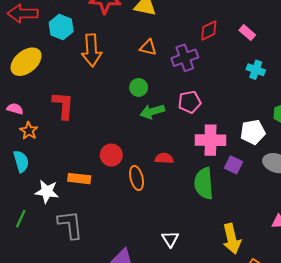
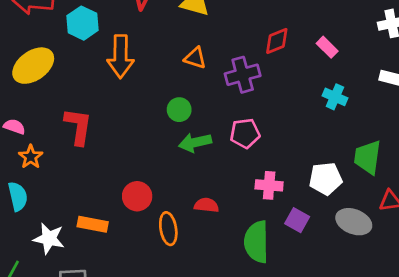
pink cross: (210, 140) -> (269, 185), size x0.7

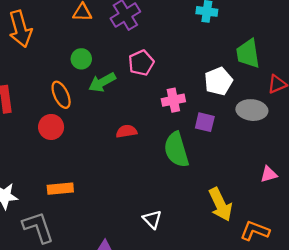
red circle: (137, 196) -> (51, 127), moved
orange rectangle: (93, 224) -> (60, 189), moved
orange ellipse: (168, 229) -> (61, 95), moved

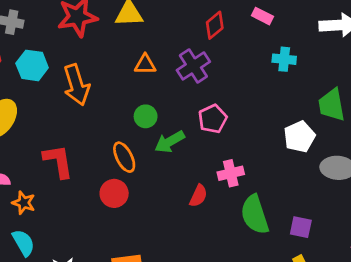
pink cross: (173, 100) -> (231, 173), moved
purple square: (205, 122) -> (301, 227), moved
red semicircle: (126, 131) -> (198, 196), turned 126

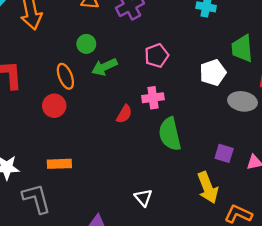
pink pentagon: (213, 119) -> (157, 56), moved
purple square: (301, 227) -> (224, 153), moved

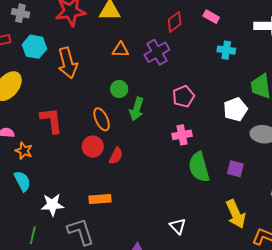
green arrow: (104, 67) -> (137, 109), turned -45
red semicircle: (124, 114) -> (116, 156), moved
purple square: (224, 153) -> (235, 169), moved

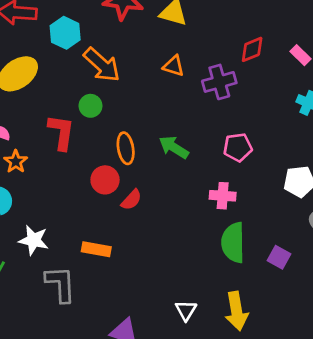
orange arrow: (68, 63) -> (102, 65), turned -48
green circle: (119, 89) -> (90, 106), moved
green arrow: (137, 109) -> (174, 147), turned 90
yellow arrow: (236, 214) -> (237, 311), moved

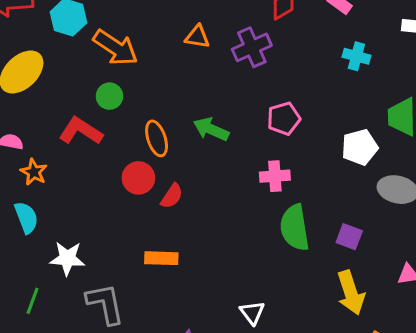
red L-shape: (61, 132) -> (81, 131), turned -57
orange rectangle: (96, 249) -> (161, 258), moved
yellow arrow: (237, 311) -> (351, 293), moved

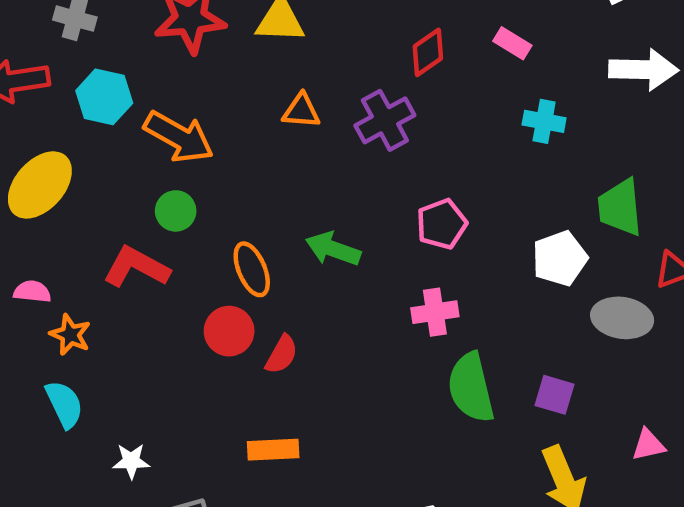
white star: (67, 258) -> (131, 461), size x0.7

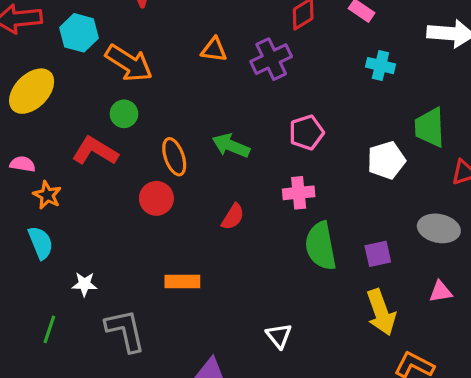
gray ellipse: (622, 318) -> (439, 228), moved
red semicircle: (282, 354) -> (233, 217), moved
purple square: (554, 395) -> (378, 254), turned -32

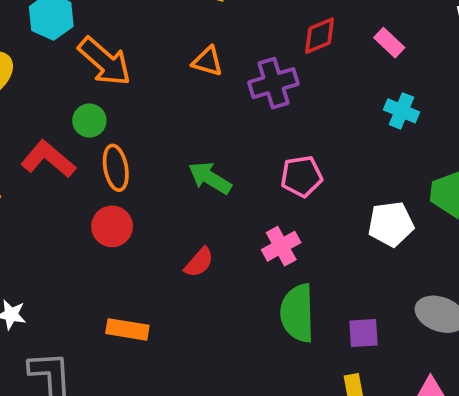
orange ellipse: (174, 157) -> (116, 168), moved
pink cross: (299, 193) -> (281, 246), turned -32

